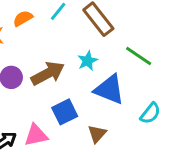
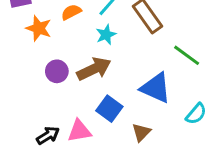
cyan star: (88, 61) -> (106, 35), moved
blue square: (65, 112) -> (109, 109), turned -30

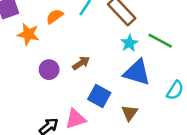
cyan star: (106, 35) -> (129, 43), moved
brown arrow: (94, 69) -> (81, 63), size x0.6

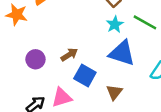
brown arrow: (81, 63) -> (69, 55), moved
purple circle: (49, 70) -> (35, 59), moved

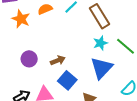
blue triangle: (122, 53) -> (101, 68), turned 45

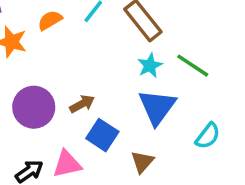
purple circle: (29, 59) -> (34, 107), size x1.5

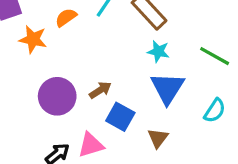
cyan star: (150, 66) -> (158, 51), turned -30
green line: (193, 66) -> (215, 56), moved

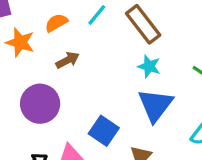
brown arrow: (100, 90) -> (68, 60), moved

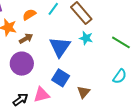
brown arrow: (68, 60) -> (26, 39), moved
blue triangle: (155, 105) -> (60, 47), moved

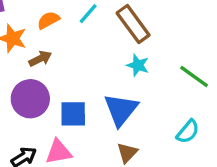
blue triangle: (60, 47) -> (121, 110), moved
blue square: (61, 78) -> (73, 114), moved, turned -36

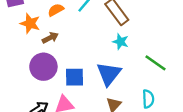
green line: (194, 77) -> (155, 63), moved
cyan semicircle: (188, 132) -> (148, 99), moved, turned -42

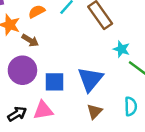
brown arrow: (50, 38) -> (30, 40), turned 56
cyan star: (121, 42) -> (121, 49), moved

